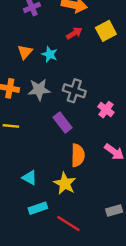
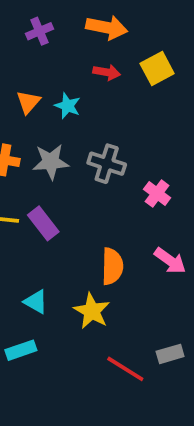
red arrow: (74, 33) -> (107, 72), turned 42
purple rectangle: (63, 122) -> (43, 223), moved
cyan rectangle: (38, 208) -> (21, 350), moved
red line: (68, 223) -> (125, 369), moved

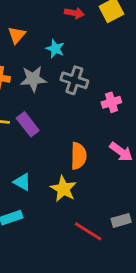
cyan star: (68, 106) -> (55, 49), moved
pink cross: (157, 194) -> (111, 102), turned 36

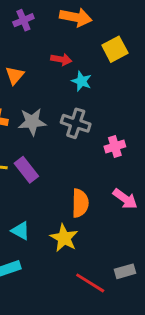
red arrow: (74, 13) -> (61, 59), moved
cyan star: (55, 49) -> (82, 81), moved

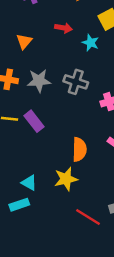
cyan star: (82, 81) -> (90, 43), moved
cyan triangle: (21, 231) -> (29, 183), moved
yellow star: (64, 238) -> (66, 179), turned 30

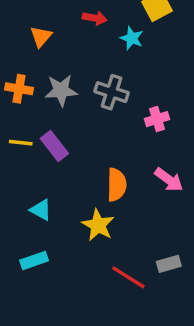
yellow star: (66, 179) -> (98, 225), turned -30
cyan triangle: (29, 183) -> (41, 210), moved

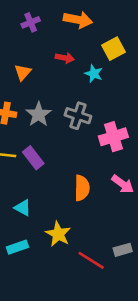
gray star: (61, 90) -> (39, 114), turned -30
pink cross: (157, 119) -> (113, 137), size x1.5
yellow star: (98, 225) -> (58, 234), moved

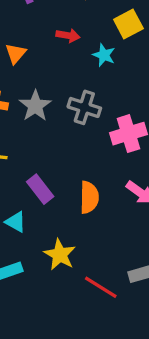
purple rectangle: (33, 158) -> (40, 189), moved

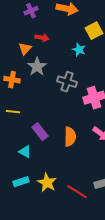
red arrow: (68, 35) -> (42, 38), moved
gray star: (35, 106) -> (37, 67), moved
yellow star: (60, 255) -> (47, 183), moved

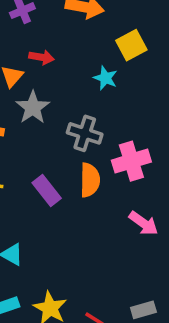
purple rectangle: (40, 132) -> (47, 190), moved
orange semicircle: (70, 137) -> (90, 180), moved

